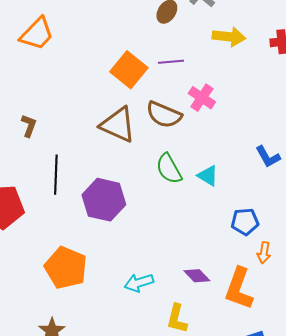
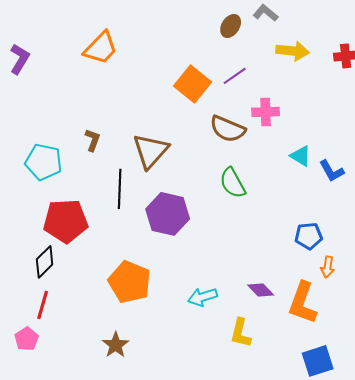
purple line: (171, 62) -> (235, 76), turned -30
pink cross: (202, 98) -> (266, 112), turned -36
brown triangle: (118, 125) -> (151, 151), moved, turned 48
cyan triangle: (208, 176) -> (301, 156), moved

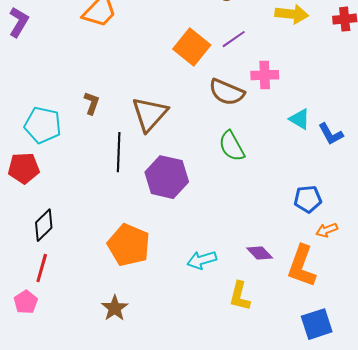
red pentagon: (66, 221) -> (24, 168), moved, size x0.7
orange arrow: (328, 267) -> (327, 230), turned 60

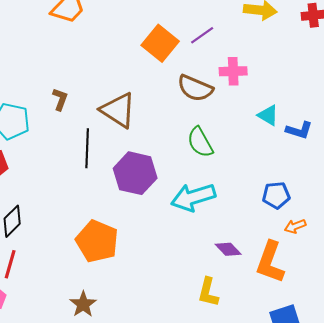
brown triangle: (150, 114) -> (118, 110), turned -39
blue L-shape: (331, 134) -> (299, 130), turned -44
cyan arrow: (202, 260) -> (193, 197), moved, size x1.5

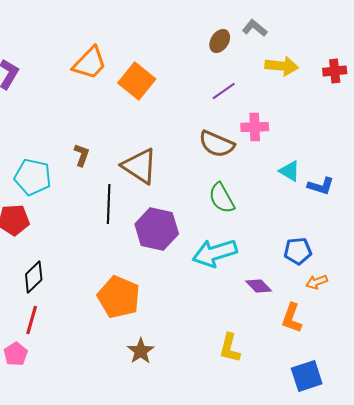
orange square: (160, 43) -> (137, 81), moved
purple diamond: (228, 249) -> (259, 286), moved
orange L-shape: (270, 262) -> (292, 318), size x0.7
brown star: (83, 304) -> (141, 351), moved

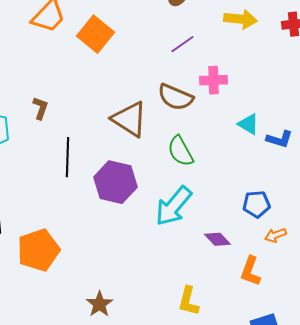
brown triangle: (140, 166) -> (129, 119), moved
cyan arrow: (215, 253) -> (173, 206), turned -33
orange pentagon: (119, 297) -> (38, 250), moved, turned 30

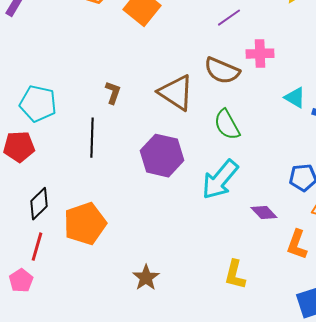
brown L-shape: (40, 108) -> (113, 93), moved
black line: (67, 157) -> (92, 138), moved

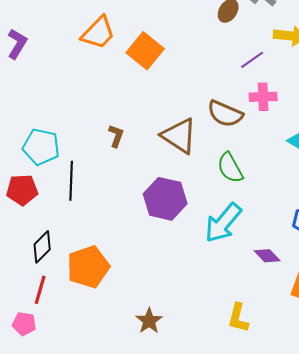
purple line: (229, 18) -> (252, 60), moved
black line: (92, 138) -> (71, 181), moved
pink pentagon: (21, 281) -> (24, 324), turned -30

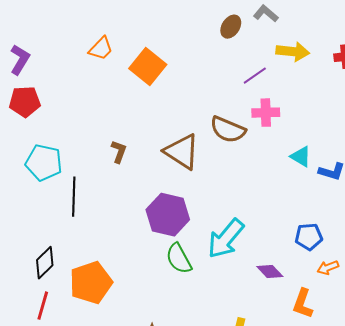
orange trapezoid: (98, 33) -> (101, 49), size x0.7
green semicircle: (230, 168) -> (179, 259), moved
red pentagon: (22, 190) -> (25, 102), moved

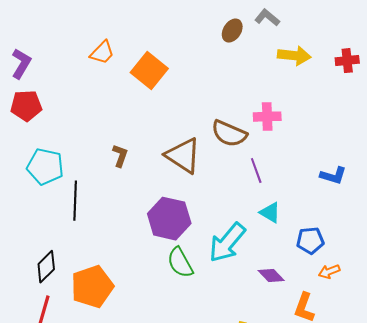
purple line: (255, 76) -> (256, 171), moved, turned -75
cyan triangle: (301, 157) -> (270, 213), moved

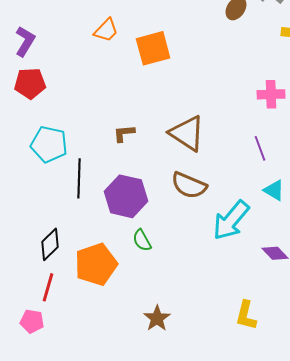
orange square: (149, 71) -> (153, 48), turned 36
brown semicircle: (229, 134) -> (189, 185), moved
brown L-shape: (120, 156) -> (124, 133), turned -115
purple hexagon: (169, 219) -> (126, 196), moved
green semicircle: (180, 263) -> (142, 240), moved, size x0.7

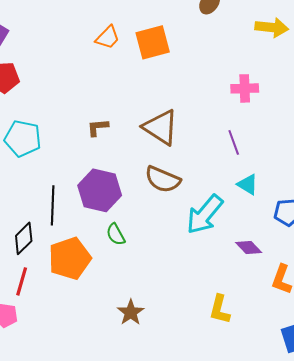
orange trapezoid: (106, 30) -> (108, 37), moved
orange square: (153, 48) -> (153, 42), moved
black line: (79, 178) -> (53, 205), moved

